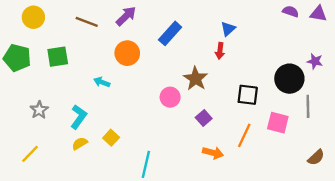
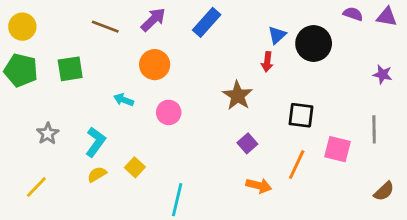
yellow circle: (33, 17) -> (22, 27), moved
blue rectangle: (170, 33) -> (207, 22), moved
black circle: (289, 79) -> (314, 44), moved
pink circle: (170, 97) -> (169, 112), moved

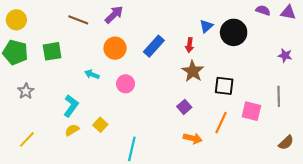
blue rectangle: (207, 22) -> (154, 46), moved
red arrow: (267, 62) -> (190, 45), moved
brown star: (238, 96) -> (193, 71), moved
gray star: (48, 134) -> (26, 91), moved

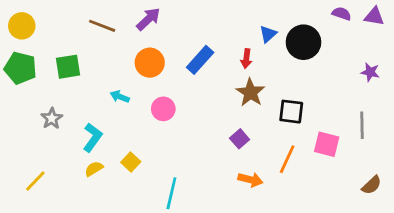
gray star: (26, 91) -> (52, 118), moved

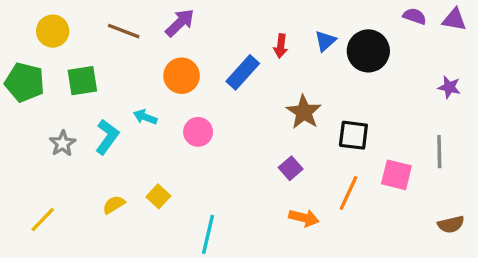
yellow circle: (22, 26) -> (53, 31), moved
red arrow: (246, 59) -> (281, 46), moved
cyan L-shape: (93, 137) -> (107, 137), moved
brown semicircle: (372, 185) -> (451, 224), turned 30

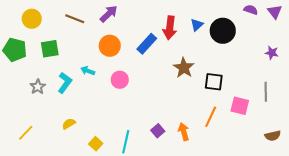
purple triangle: (454, 19) -> (275, 12), turned 42
red arrow: (281, 46) -> (170, 28), size x1.6
purple square: (291, 168) -> (158, 131), moved
yellow square: (158, 196) -> (96, 144), moved
orange arrow: (304, 218) -> (184, 132), turned -120

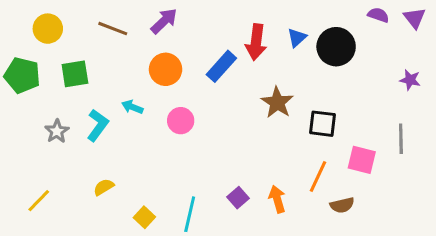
brown semicircle: (273, 136) -> (342, 205), moved

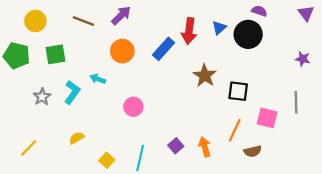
purple semicircle: (378, 15) -> (259, 11), moved
pink circle: (181, 121) -> (133, 107), moved

